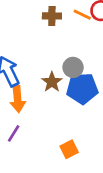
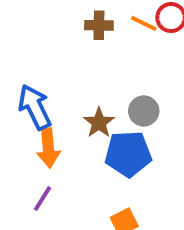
gray circle: (73, 67) -> (144, 111), moved
blue pentagon: (82, 89) -> (128, 154), moved

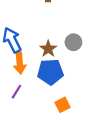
blue pentagon: (128, 154) -> (50, 72), moved

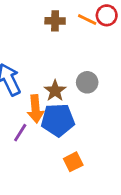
orange arrow: (20, 63) -> (36, 109), moved
purple line: (16, 92) -> (20, 133), moved

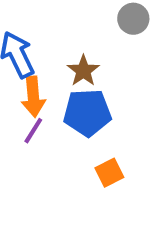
gray circle: (87, 82) -> (133, 19), moved
orange arrow: (36, 109) -> (33, 97), moved

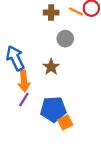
gray circle: (133, 19) -> (65, 39), moved
blue pentagon: (87, 113) -> (53, 109), moved

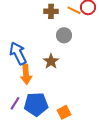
purple line: (24, 100) -> (15, 103), moved
blue pentagon: (53, 109) -> (36, 104), moved

